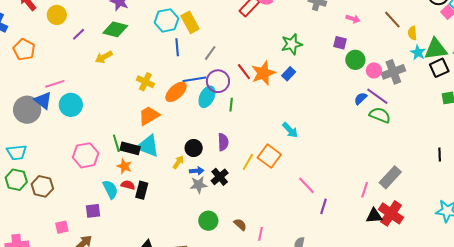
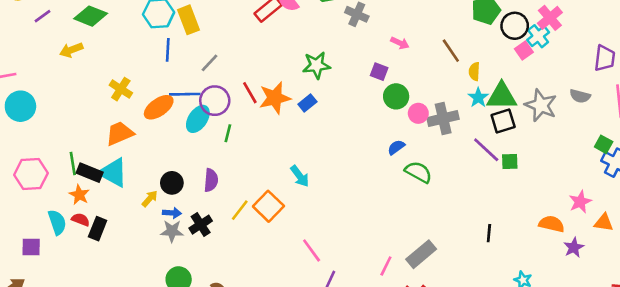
purple line: (377, 96) -> (486, 150), moved

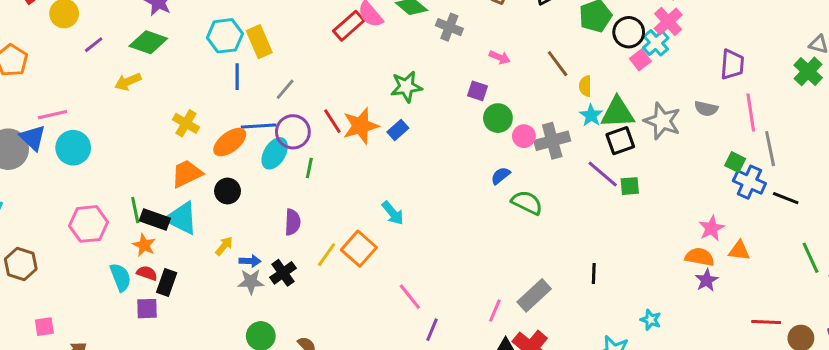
black circle: (172, 183) -> (228, 191), moved
orange semicircle: (552, 224) -> (700, 257), moved
black line: (489, 233) -> (594, 274), moved
purple square: (31, 247) -> (147, 309), moved

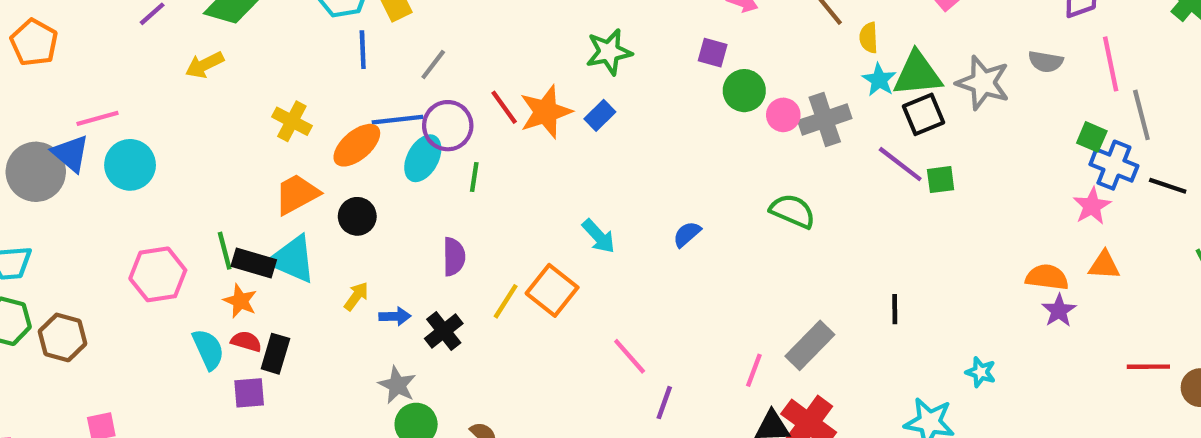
blue semicircle: (501, 176) -> (687, 234), moved
pink star: (712, 228) -> (1092, 206), moved
gray star: (251, 282) -> (397, 385), moved, turned 30

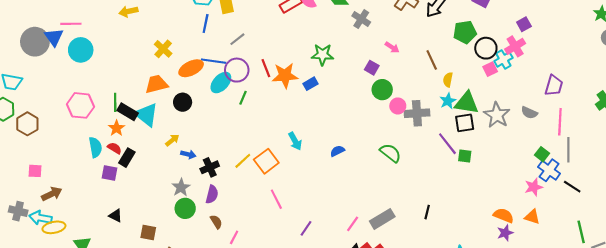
purple semicircle: (454, 257) -> (212, 194), moved
pink line: (630, 356) -> (276, 199), moved

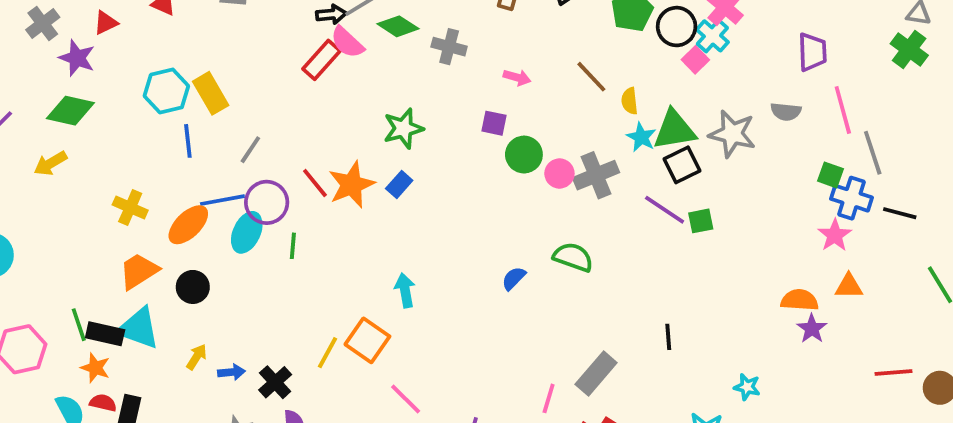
cyan arrow: (295, 141) -> (405, 290), turned -144
blue semicircle: (337, 151) -> (514, 278), moved

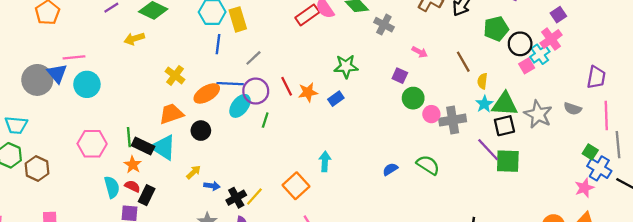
orange star: (351, 185) -> (308, 92), size x0.7
green square: (701, 221) -> (508, 161), size x1.6
yellow line: (327, 353) -> (254, 197), moved

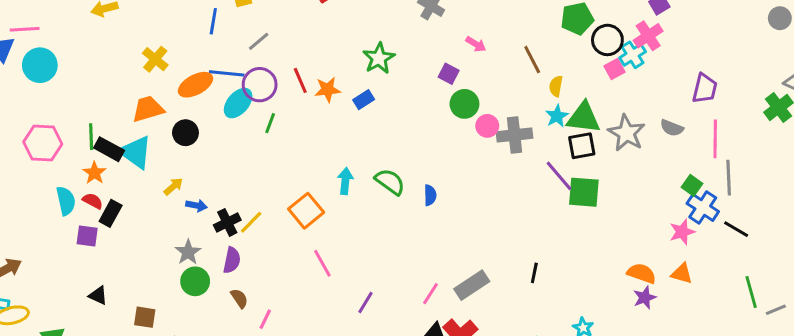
green star: (346, 66) -> (379, 58), turned -30
green semicircle: (428, 165) -> (390, 182), moved
blue semicircle: (390, 169) -> (430, 195), turned 119

